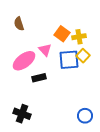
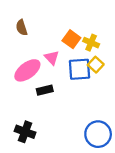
yellow cross: (79, 37) -> (91, 43), turned 32
blue circle: (85, 116) -> (98, 134), size x1.5

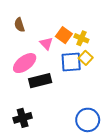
pink triangle: (52, 58) -> (46, 43), moved
black rectangle: (45, 90) -> (40, 81), size x1.5
black cross: (25, 132) -> (23, 118), turned -36

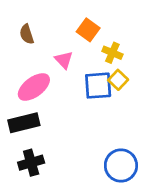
orange square: (64, 35) -> (88, 30), moved
black rectangle: (40, 81) -> (24, 123), moved

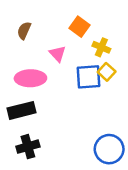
brown semicircle: (27, 34) -> (24, 31), turned 42
pink ellipse: (34, 87) -> (30, 78), turned 36

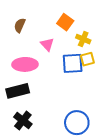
yellow square: (107, 72) -> (87, 59), turned 32
black cross: (28, 147) -> (23, 121), turned -36
blue circle: (109, 149) -> (77, 123), moved

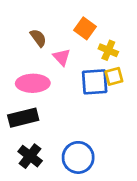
brown semicircle: (20, 25) -> (38, 38), moved, turned 120
blue circle: (77, 123) -> (78, 157), moved

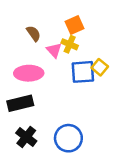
orange square: (85, 28) -> (74, 25), turned 30
yellow cross: (108, 50) -> (70, 44), moved
yellow square: (114, 76) -> (100, 67), turned -35

